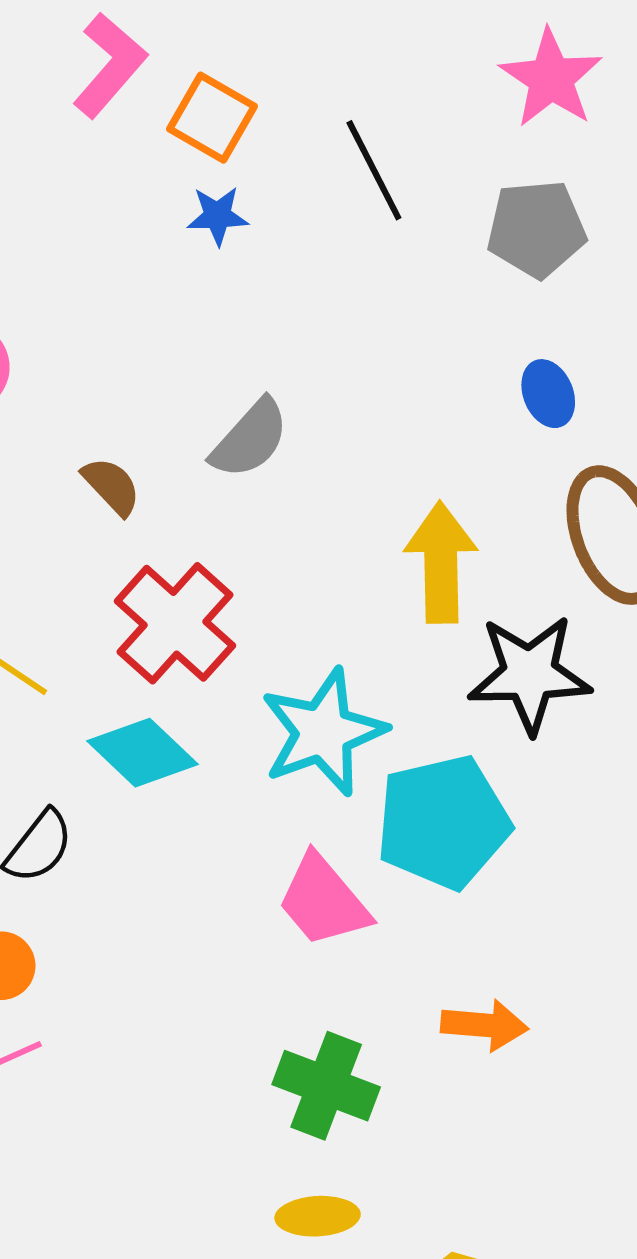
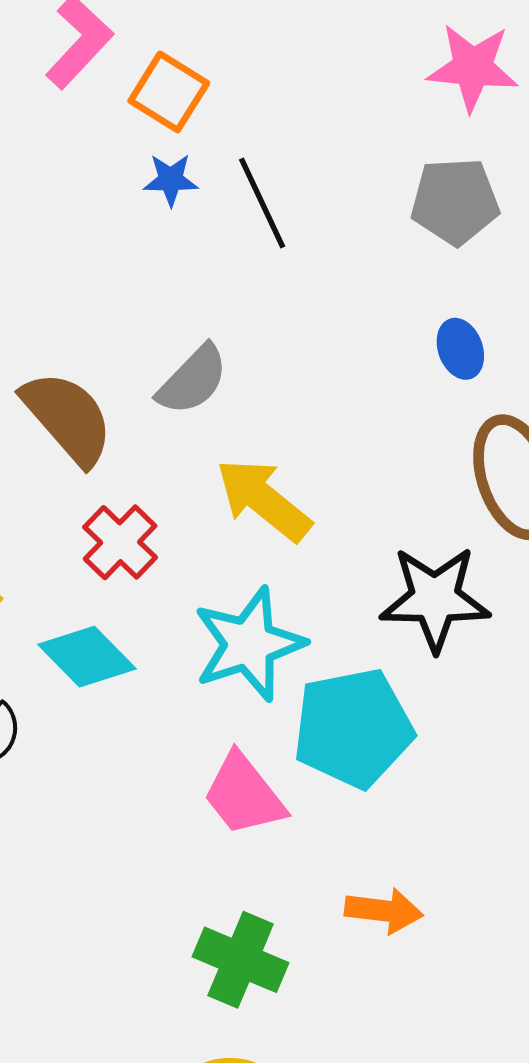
pink star: (551, 78) -> (473, 68), turned -30
black line: (374, 170) -> (262, 203), moved
brown semicircle: (111, 486) -> (68, 418), size x1.8
yellow arrow: (441, 562) -> (264, 500), moved, turned -52
red cross: (175, 623) -> (120, 542), size x0.7

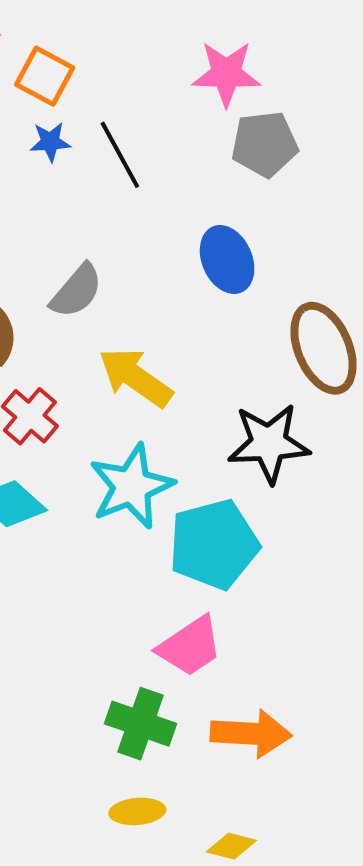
pink star: (473, 68) -> (226, 74), moved
blue ellipse: (460, 349) -> (227, 260), moved, size x1.5
pink trapezoid: (244, 795) -> (190, 646), moved, turned -82
orange arrow: (384, 911) -> (251, 734), moved, size x1.4

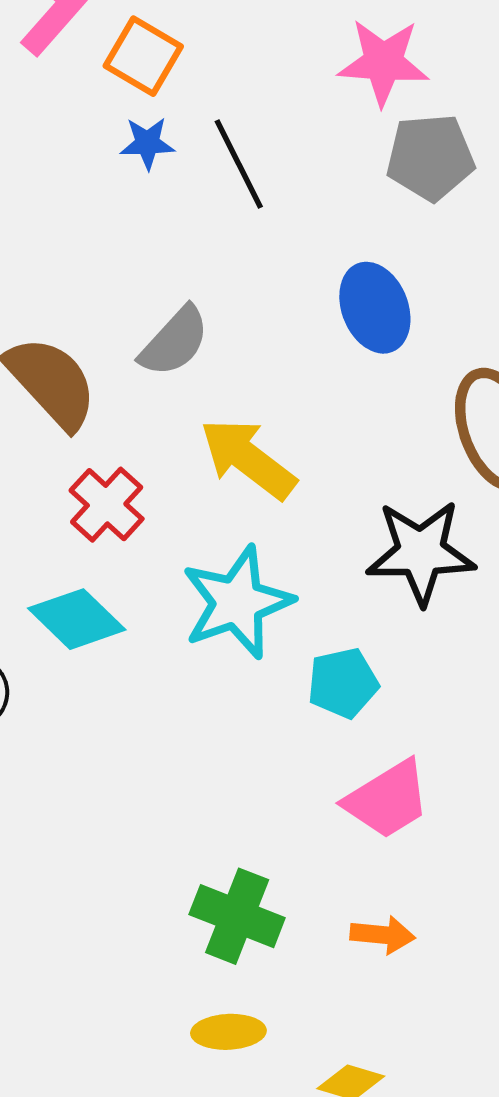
cyan pentagon: (214, 544) -> (343, 683), size x0.6
pink trapezoid: (190, 646) -> (387, 799), moved
orange arrow: (251, 734) -> (383, 935), size x0.6

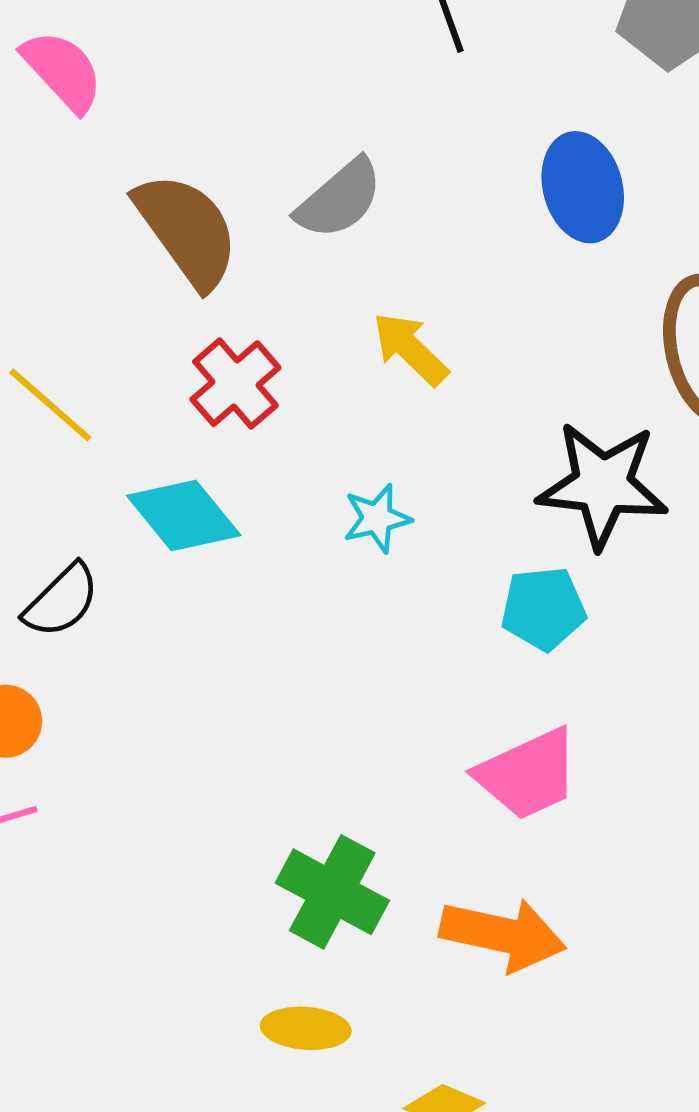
yellow arrow: (248, 459) -> (410, 349), size x0.7
cyan star: (237, 602) -> (377, 518), size x0.5
cyan pentagon: (343, 683) -> (543, 609), moved
orange arrow: (383, 935) -> (503, 935), size x1.6

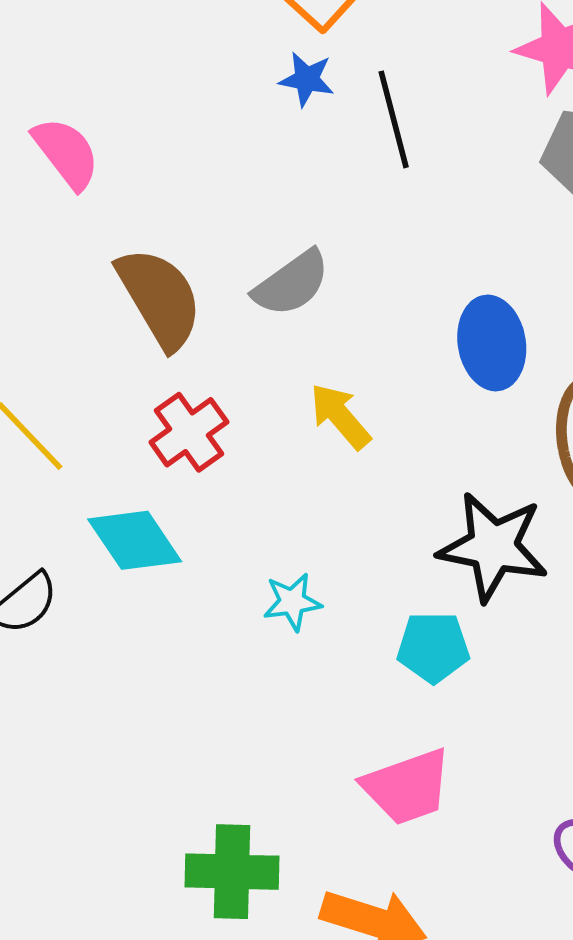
blue ellipse: (583, 187) -> (492, 343), moved
cyan star: (377, 518) -> (292, 602), moved
green cross: (332, 892) -> (232, 872), turned -32

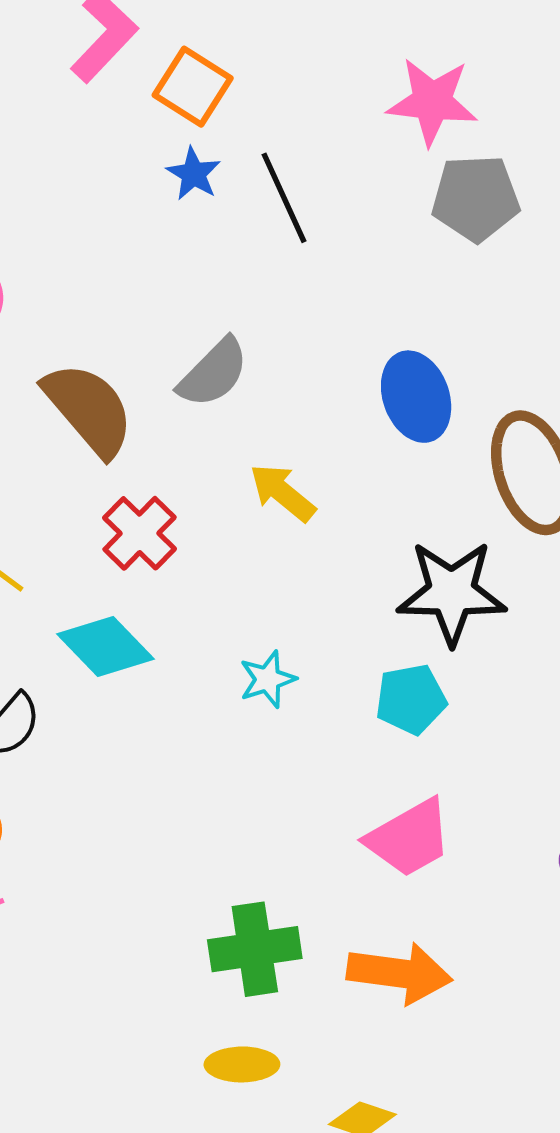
blue star: (307, 79) -> (194, 174), turned 30

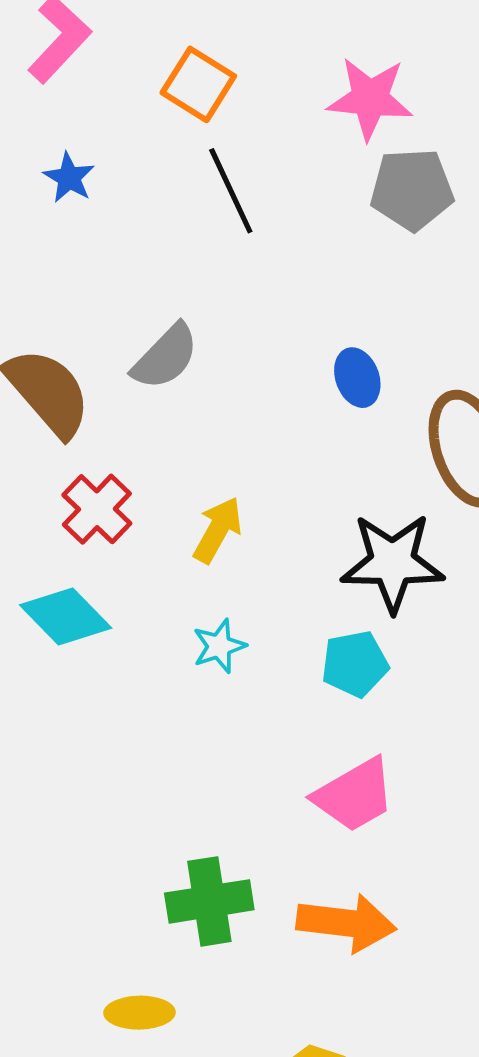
orange square: (193, 87) -> (198, 84), moved
blue star: (194, 174) -> (69, 178), moved
blue ellipse: (416, 397) -> (357, 378), size x0.7
yellow arrow: (282, 493) -> (218, 530), moved, turned 80
yellow ellipse: (242, 1064) -> (140, 1013), moved

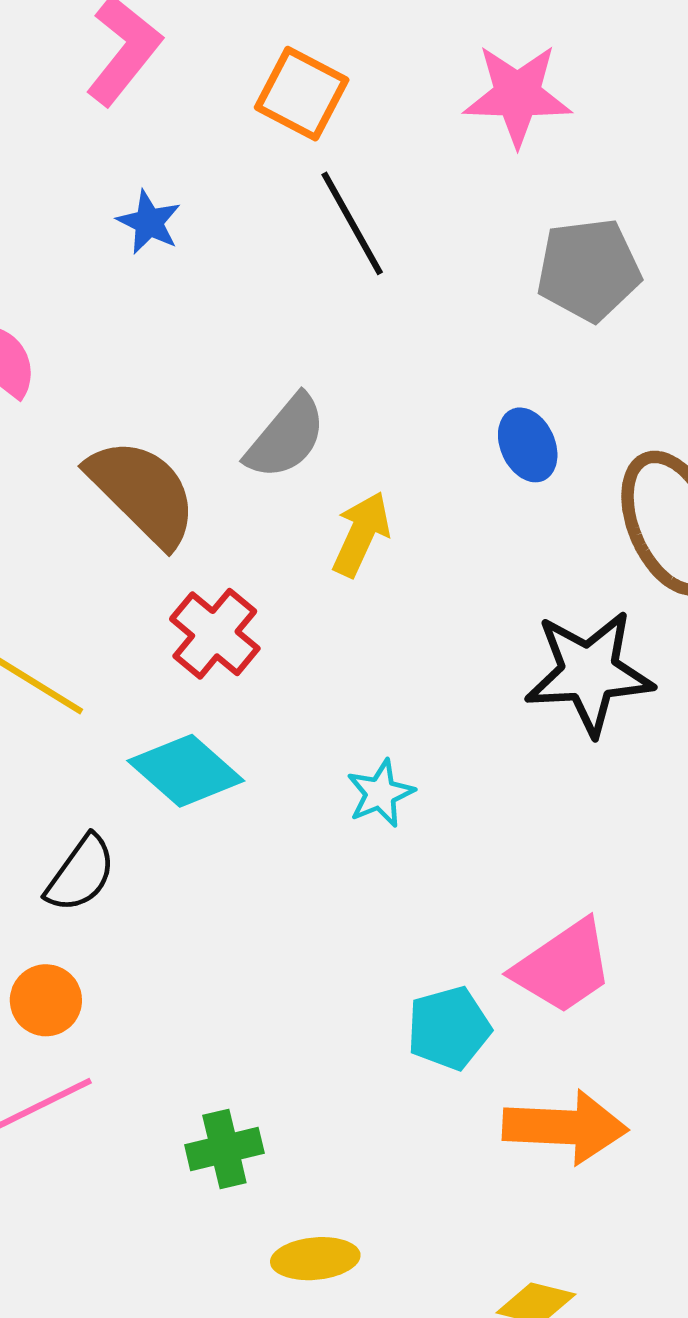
gray pentagon: (412, 189) -> (589, 270), moved
yellow arrow: (218, 530) -> (361, 534), moved
cyan pentagon: (355, 664) -> (449, 1028), moved
green cross: (209, 901) -> (224, 1149), moved, size x0.7

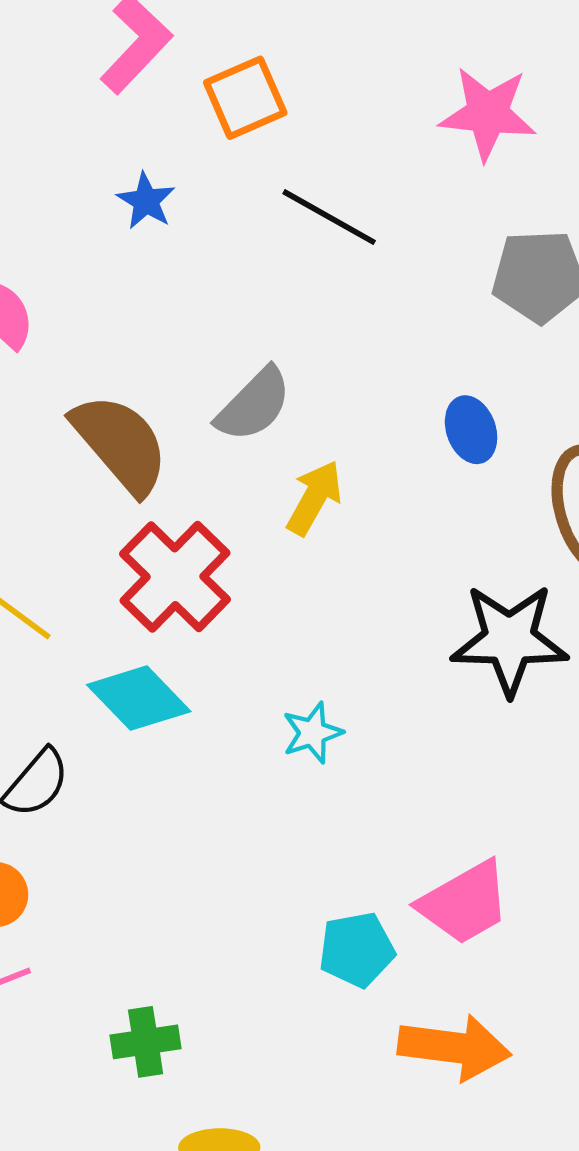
orange square: (302, 94) -> (245, 98), moved, turned 34
black line: (352, 223) -> (329, 217), turned -36
red cross: (215, 634) -> (175, 577), size x1.4

